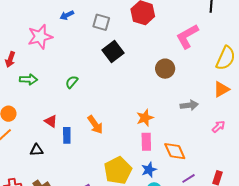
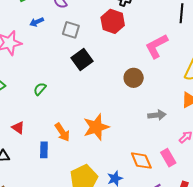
orange star: (145, 118) -> (96, 127), moved, size x1.5
blue rectangle: (67, 135) -> (44, 150), moved
pink rectangle: (146, 142) -> (168, 158), moved, turned -30

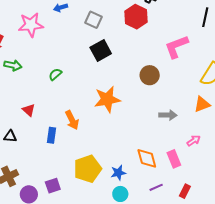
orange star: (96, 127) -> (107, 99), moved

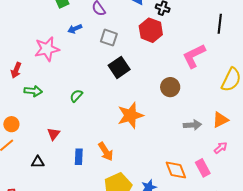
orange triangle: (202, 104) -> (220, 120), moved
red triangle: (29, 110) -> (54, 134), turned 32
orange arrow: (72, 120) -> (106, 152), moved

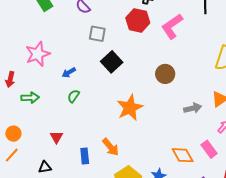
blue arrow: (75, 29) -> (69, 72), moved
pink L-shape: (194, 56) -> (172, 26), moved

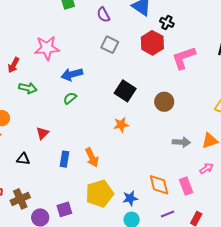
black square: (112, 62) -> (125, 91), moved, turned -30
blue arrow: (69, 72) -> (72, 74), size x1.5
orange star: (130, 108) -> (121, 125), size x0.6

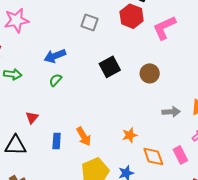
pink star: (47, 48) -> (16, 20), moved
black square: (125, 91) -> (110, 67), turned 35
orange star: (121, 125) -> (130, 135), moved
black triangle: (23, 159) -> (16, 145), size x1.6

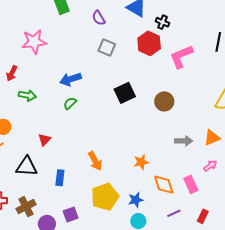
blue rectangle: (57, 141) -> (60, 178), moved

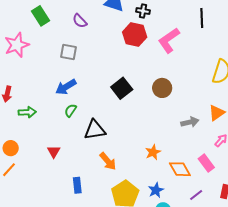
pink star: (34, 42) -> (17, 45), moved
gray square: (107, 48) -> (68, 52), moved
black triangle: (27, 166) -> (95, 130), moved

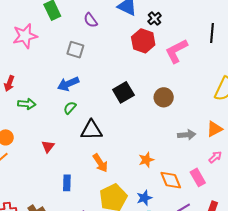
black cross: (143, 11) -> (155, 19), turned 32

